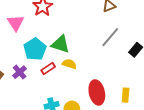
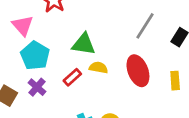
cyan pentagon: (35, 49) -> (35, 56), moved
red ellipse: (97, 92) -> (138, 71), moved
yellow rectangle: (126, 95) -> (175, 81), moved

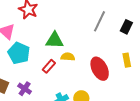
red ellipse: (138, 71) -> (100, 69), moved
purple cross: (37, 87) -> (25, 89), moved

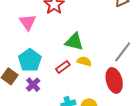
gray line: (99, 21) -> (123, 52), moved
cyan pentagon: (19, 53) -> (30, 60), moved

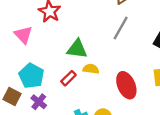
gray line: (123, 52) -> (121, 28), moved

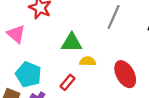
red rectangle: (68, 78) -> (67, 82), moved

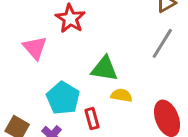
cyan pentagon: (28, 74) -> (63, 98), moved
red rectangle: (67, 82) -> (92, 119), turned -63

